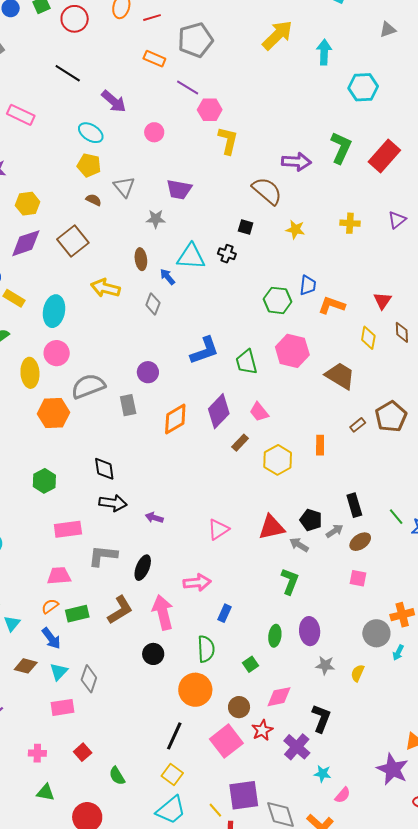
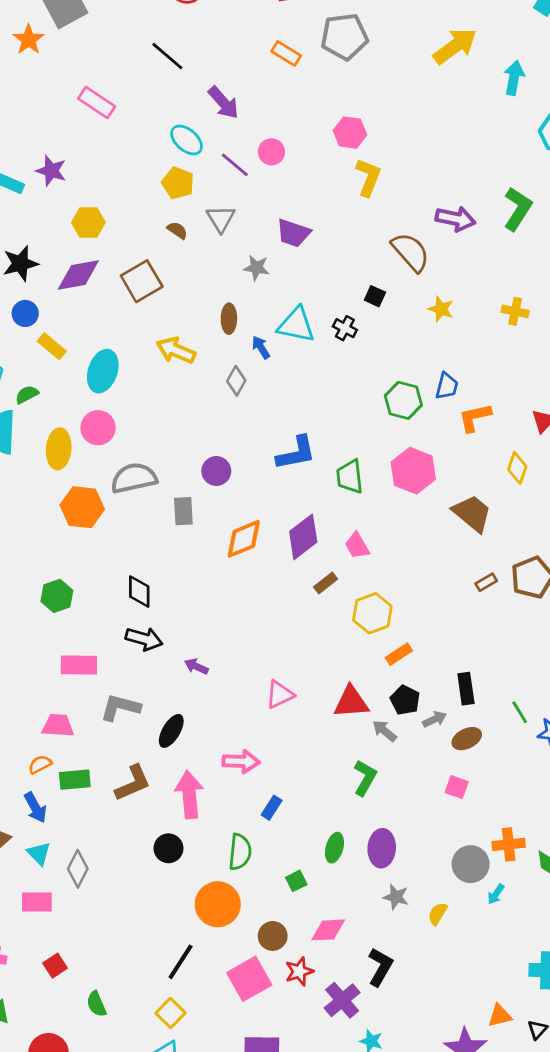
purple line: (188, 87) -> (235, 165), moved
orange L-shape: (332, 305) -> (475, 417), turned -40
orange rectangle: (320, 445) -> (399, 654), moved, turned 48
cyan triangle: (59, 672) -> (39, 853), turned -36

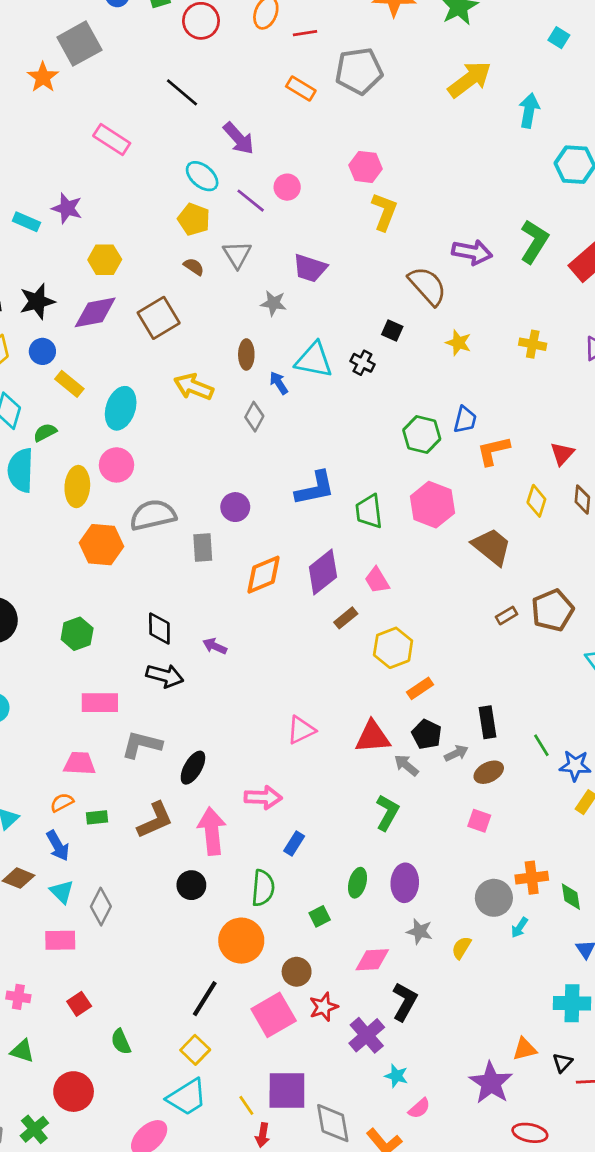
purple arrow: (196, 666) -> (215, 646), moved
green rectangle: (75, 780) -> (97, 817), size x0.7
pink diamond: (328, 930) -> (372, 960), moved

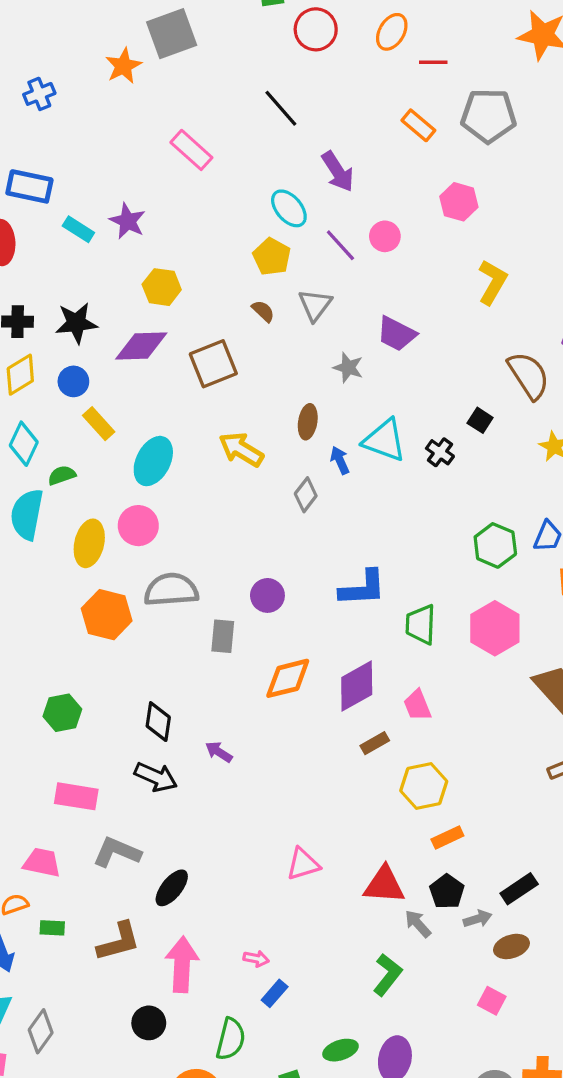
pink hexagon: (366, 167) -> (459, 202), moved
black rectangle: (487, 722) -> (519, 889), turned 56
pink arrow: (263, 797) -> (256, 959), moved, size x0.6
green ellipse: (358, 883) -> (340, 1050), turned 48

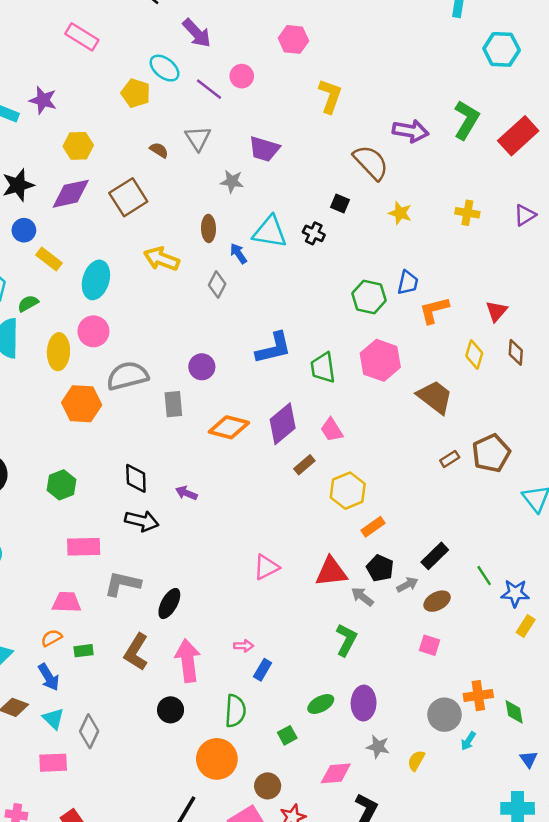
yellow pentagon: (272, 257) -> (136, 93), moved
orange diamond: (288, 678) -> (229, 427), turned 39
brown L-shape: (119, 942) -> (136, 652), turned 147

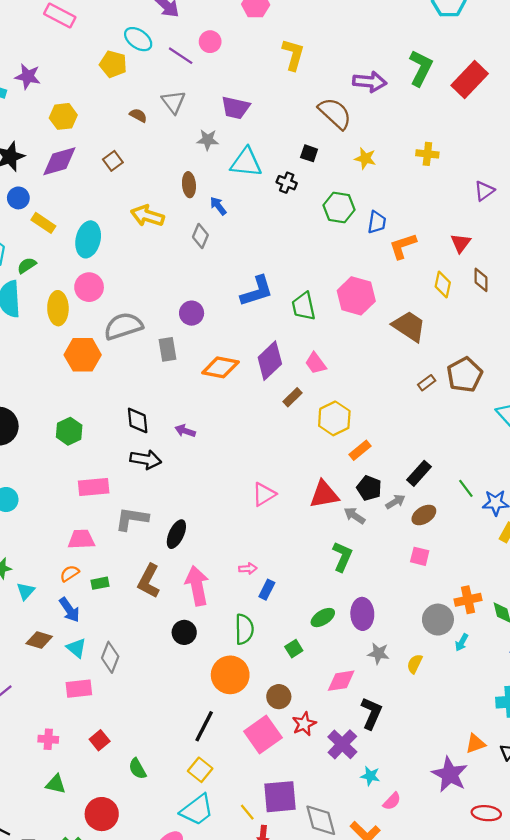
brown square: (128, 197) -> (113, 161), size x0.6
purple triangle: (525, 215) -> (484, 191), moved
cyan triangle: (270, 232) -> (246, 162), moved
green hexagon: (369, 297) -> (339, 207), moved

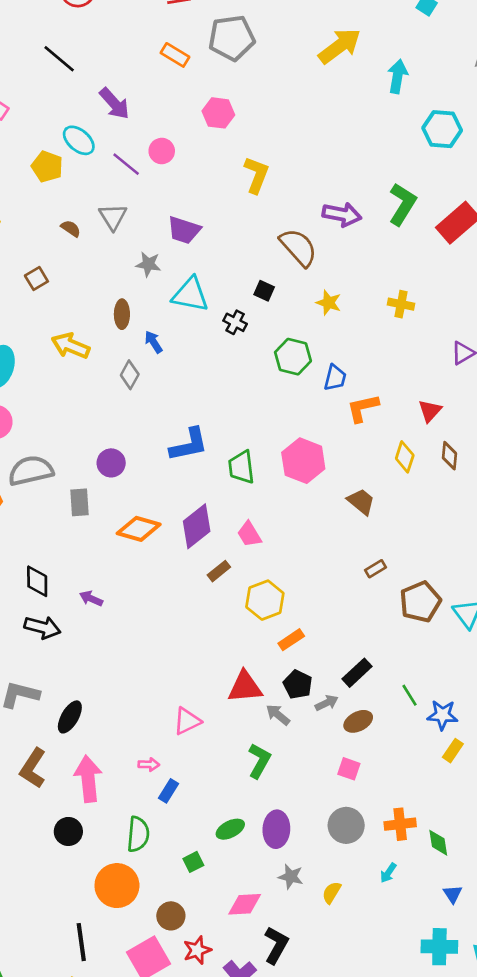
brown trapezoid: (409, 326) -> (361, 502), size x0.7
brown pentagon: (465, 375) -> (420, 602), moved
pink triangle: (264, 494) -> (187, 721), moved
gray circle: (438, 620) -> (346, 825), moved
black line: (204, 726) -> (81, 942), turned -40

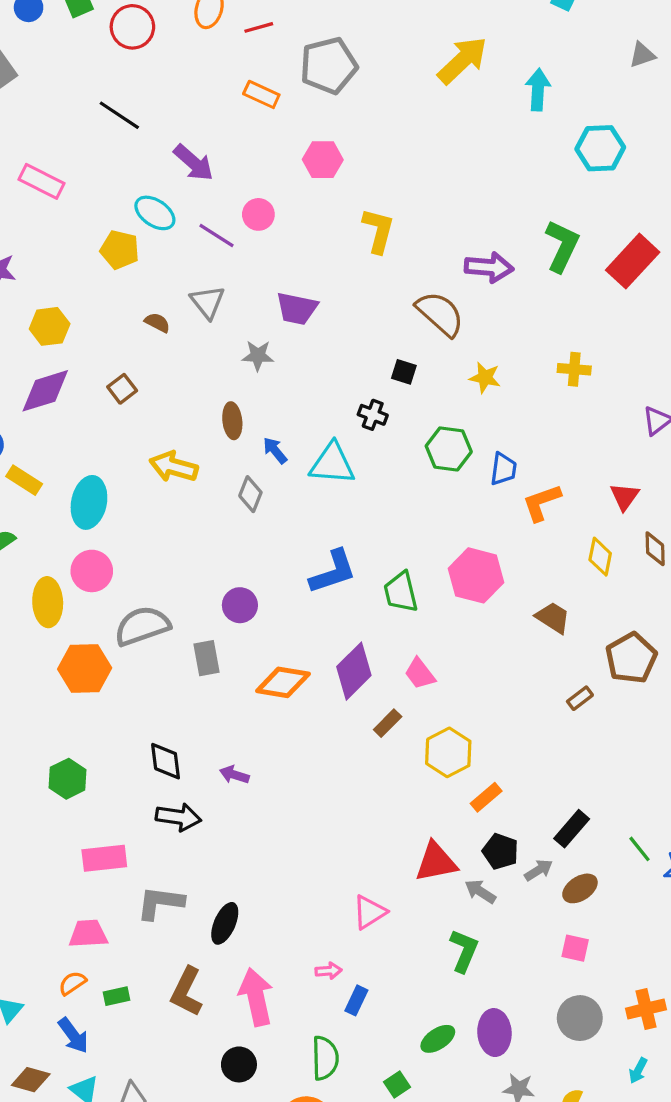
cyan triangle: (190, 295) -> (332, 464), moved
brown pentagon: (420, 602) -> (631, 658), moved

